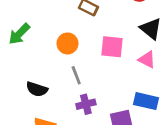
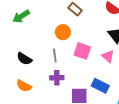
orange circle: (67, 43) -> (63, 32), moved
pink square: (112, 47) -> (82, 51), moved

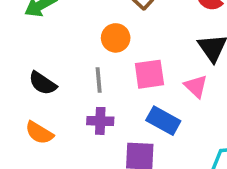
pink square: (82, 51) -> (149, 74), turned -30
blue rectangle: (100, 86) -> (163, 121), moved

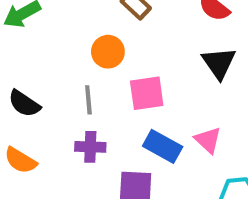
pink triangle: (196, 86) -> (208, 140), moved

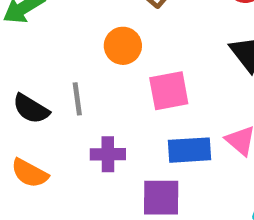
gray line: (88, 100) -> (77, 99), moved
blue rectangle: (163, 146) -> (190, 150), turned -30

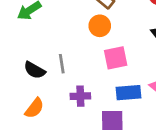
orange circle: (123, 46) -> (100, 26), moved
orange semicircle: (30, 173) -> (34, 108), turned -80

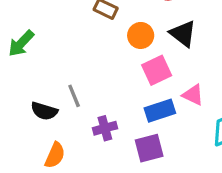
orange circle: (100, 26) -> (141, 35), moved
pink square: (116, 58) -> (157, 70), moved

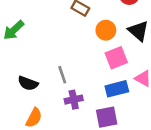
gray line: (74, 96) -> (62, 75), moved

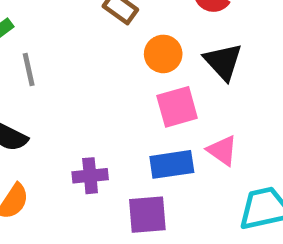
gray line: (62, 75) -> (29, 70), moved

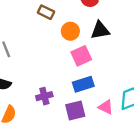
black triangle: (223, 62) -> (100, 30), turned -48
pink triangle: (222, 150) -> (106, 107), moved

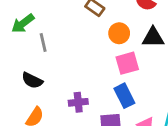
blue rectangle: (83, 84) -> (124, 96), turned 72

